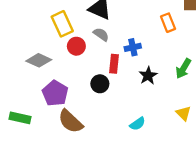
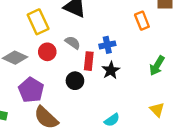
gray semicircle: (101, 34) -> (73, 43), moved
red circle: (76, 46) -> (47, 52), moved
black star: (148, 76) -> (111, 70), moved

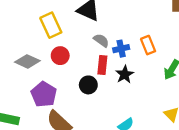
orange rectangle: (142, 21) -> (148, 45), moved
gray semicircle: (73, 43) -> (101, 40), moved

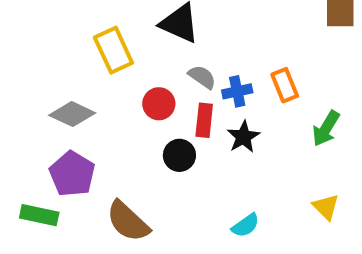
red circle: (60, 56) -> (159, 104), moved
purple pentagon: (44, 94) -> (72, 174), moved

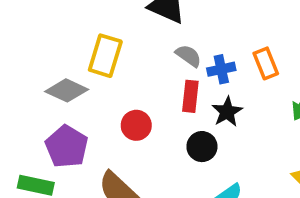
yellow rectangle: (113, 50) -> (105, 56), moved, turned 42
red circle: (159, 104) -> (136, 125), moved
black circle: (179, 155) -> (202, 147), moved

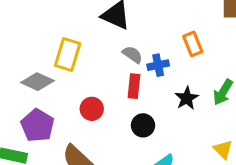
orange rectangle: (266, 63) -> (193, 44), moved
black star: (227, 112) -> (187, 98), moved

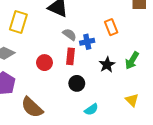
yellow rectangle: (68, 55) -> (18, 22), moved
red circle: (92, 109) -> (44, 63), moved

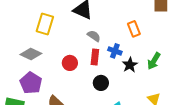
blue cross: (87, 42) -> (115, 51), moved, turned 32

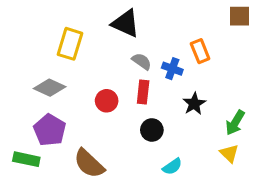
blue cross: (115, 51) -> (172, 69), moved
green arrow: (154, 61) -> (235, 123), moved

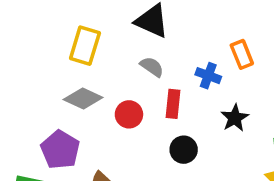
gray semicircle: (142, 61) -> (152, 67), moved
gray diamond: (50, 88) -> (83, 99), moved

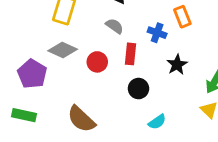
purple pentagon: (60, 150) -> (32, 74), moved

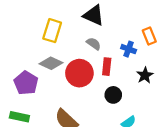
red circle: (97, 62) -> (79, 73), size x1.6

